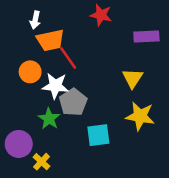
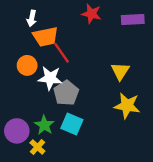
purple rectangle: (146, 36) -> (133, 19), moved
green star: (49, 119) -> (44, 125), moved
cyan square: (98, 135) -> (72, 124), moved, turned 30

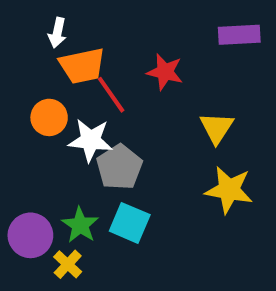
red star: (91, 14) -> (165, 72), moved

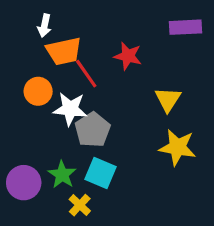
yellow cross: (68, 264) -> (80, 205), moved

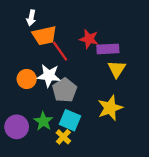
purple rectangle: (186, 27) -> (108, 49), moved
orange circle: (38, 91) -> (27, 79), moved
yellow star: (178, 147) -> (110, 108), moved, turned -30
yellow cross: (80, 205) -> (63, 137), moved

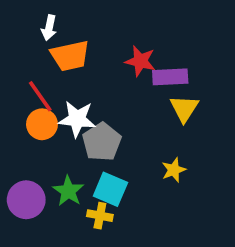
red line: (60, 51) -> (40, 96), moved
yellow star: (110, 108) -> (174, 170), size x0.6
yellow cross: (63, 137) -> (100, 216), turned -32

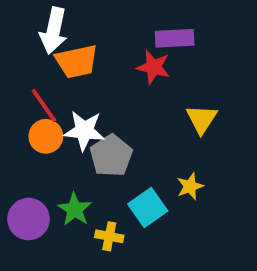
white arrow: (49, 28) -> (54, 31), size x1.6
purple rectangle: (170, 77) -> (175, 38), moved
cyan square: (110, 189) -> (148, 207), moved, turned 32

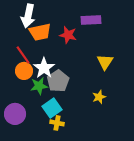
red star: (153, 67) -> (68, 35), moved
white star: (84, 131) -> (44, 68), turned 30
cyan square: (148, 207) -> (52, 108), moved
green star: (75, 209) -> (39, 86), moved, turned 30

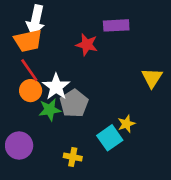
orange trapezoid: (40, 32) -> (28, 41), moved
yellow triangle: (105, 62) -> (152, 78), moved
cyan square: (52, 108) -> (110, 138), moved

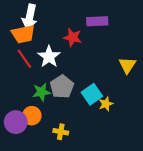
white star: (56, 87) -> (49, 57), moved
orange circle: (31, 91) -> (32, 116), moved
cyan square: (110, 138) -> (92, 94), moved

